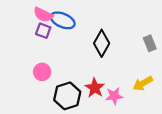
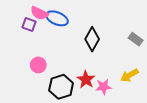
purple square: (43, 31) -> (29, 25), moved
gray rectangle: (150, 43) -> (136, 39), turned -32

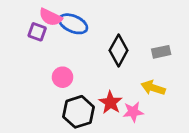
gray rectangle: (136, 39) -> (161, 52), moved, turned -48
pink circle: (38, 65) -> (62, 77), moved
yellow arrow: (129, 75) -> (153, 88), moved, turned 48

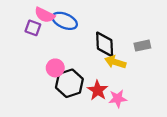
black diamond: (119, 50) -> (105, 44), turned -32
yellow arrow: (153, 88) -> (115, 62), moved
black hexagon: (78, 112) -> (69, 83), moved

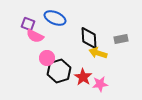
pink semicircle: (45, 15) -> (35, 36), moved

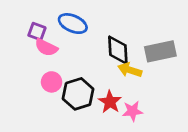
gray rectangle: (121, 39) -> (160, 51), size x1.6
pink circle: (47, 58) -> (52, 82), moved

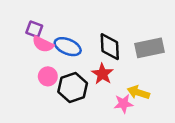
blue ellipse: (73, 24) -> (68, 47), moved
yellow arrow: (130, 70) -> (138, 92), moved
red star: (110, 102) -> (102, 74), moved

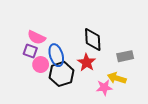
purple square: (34, 29) -> (30, 51), moved
blue ellipse: (68, 47) -> (56, 55), moved, turned 50
gray rectangle: (149, 48) -> (125, 56), moved, size x0.7

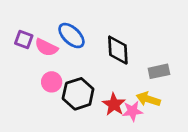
purple square: (30, 51) -> (24, 40), moved
blue ellipse: (56, 55) -> (71, 36), moved, turned -30
red star: (87, 62) -> (114, 104), moved

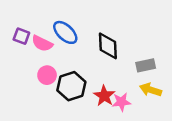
yellow arrow: (148, 99) -> (151, 90), moved

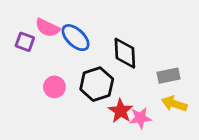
pink semicircle: (42, 43) -> (47, 28), moved
black hexagon: (71, 86) -> (97, 84), moved

